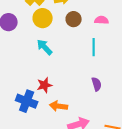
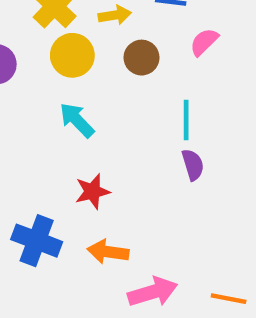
pink semicircle: (102, 20) -> (204, 42), moved, turned -48
purple semicircle: (97, 84) -> (193, 165), moved
red star: (45, 85) -> (92, 191), moved

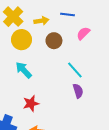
cyan line: (186, 120) -> (75, 70), turned -42

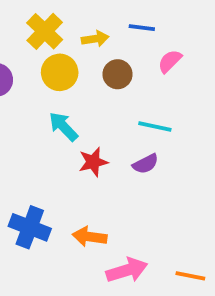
cyan line: (75, 70) -> (155, 127), turned -36
purple semicircle: (78, 91) -> (146, 164), moved, turned 80
red star: (31, 103) -> (93, 162), moved

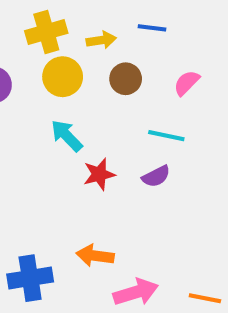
yellow cross: (45, 31) -> (46, 32), turned 30
pink semicircle: (170, 61) -> (187, 83), moved
blue cross: (30, 227) -> (30, 278), moved, turned -30

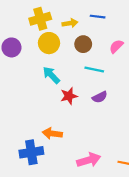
cyan line: (166, 136) -> (94, 70), moved
orange arrow: (95, 256) -> (52, 134), moved

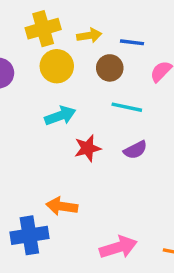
blue line: (98, 17) -> (132, 42), moved
cyan arrow: (51, 75) -> (60, 116), turned 114

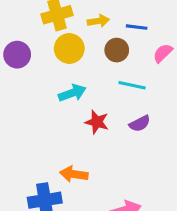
red star: (88, 148) -> (97, 122), turned 30

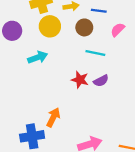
cyan arrow: (72, 93) -> (38, 57), moved
red star: (97, 122) -> (80, 80), moved
orange arrow: (74, 174) -> (53, 117), turned 108

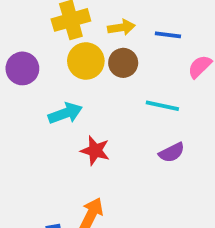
brown circle: (84, 27) -> (123, 63), moved
red star: (80, 80) -> (95, 151), moved

